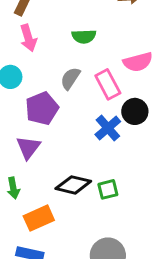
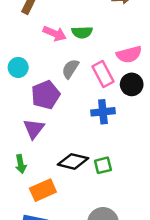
pink arrow: (28, 38) -> (55, 34), moved, turned -50
black circle: (135, 111) -> (132, 84), moved
blue cross: (108, 128) -> (103, 112), turned 35

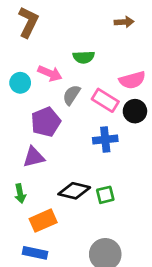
pink arrow: (55, 34) -> (50, 73), moved
cyan circle: (18, 67) -> (20, 83), moved
pink rectangle: (103, 74) -> (105, 100), turned -30
purple triangle: (34, 129) -> (34, 157), turned 40

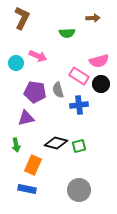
green semicircle: (84, 57) -> (67, 33), moved
gray semicircle: (71, 95) -> (58, 90), moved, turned -49
purple pentagon: (46, 122) -> (35, 92), turned 30
orange rectangle: (43, 221) -> (33, 165), turned -42

